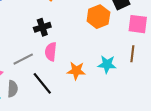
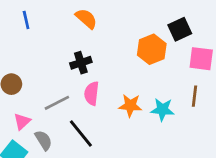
orange star: (76, 71) -> (130, 105), moved
gray semicircle: (13, 89) -> (43, 140), turned -35

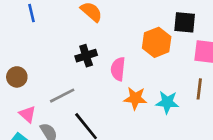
black square: (180, 29) -> (185, 22), turned 30
pink semicircle: (92, 93) -> (118, 69), moved
pink triangle: (22, 122) -> (27, 114), turned -36

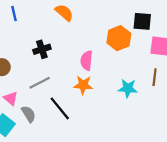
black cross: (86, 56) -> (42, 49), moved
orange star: (135, 98) -> (83, 85), moved

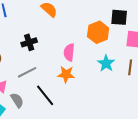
cyan star: (128, 88) -> (106, 63), moved, turned 30

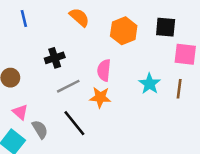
orange hexagon: (98, 32) -> (124, 31), moved
gray line: (27, 72) -> (68, 86), moved

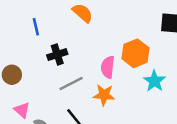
blue line: (24, 18) -> (36, 27), moved
orange hexagon: (124, 31) -> (135, 53), moved

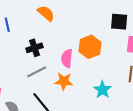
black cross: (57, 55) -> (35, 48), moved
cyan star: (154, 81) -> (102, 90), moved

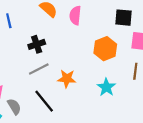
orange hexagon: (90, 47) -> (105, 49), moved
pink semicircle: (67, 58) -> (75, 15), moved

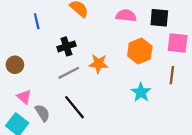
pink semicircle: (75, 15) -> (126, 15), moved, turned 90
orange star: (67, 79) -> (99, 64), moved

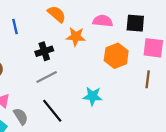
orange star: (99, 64) -> (76, 37), moved
cyan star: (141, 92) -> (93, 96), moved, turned -30

